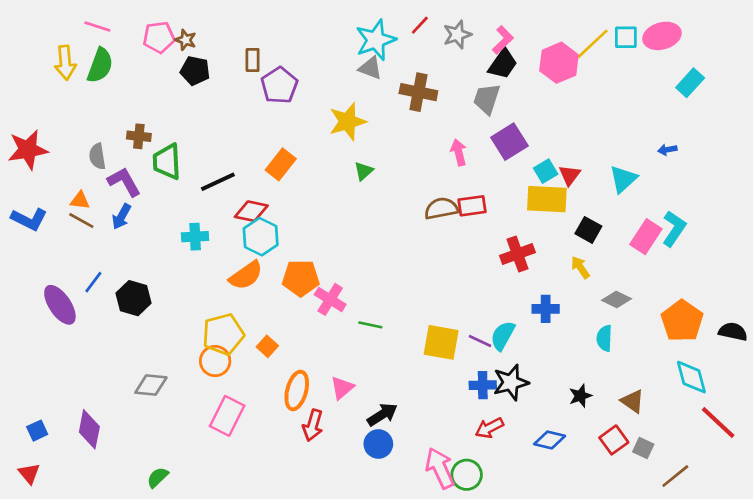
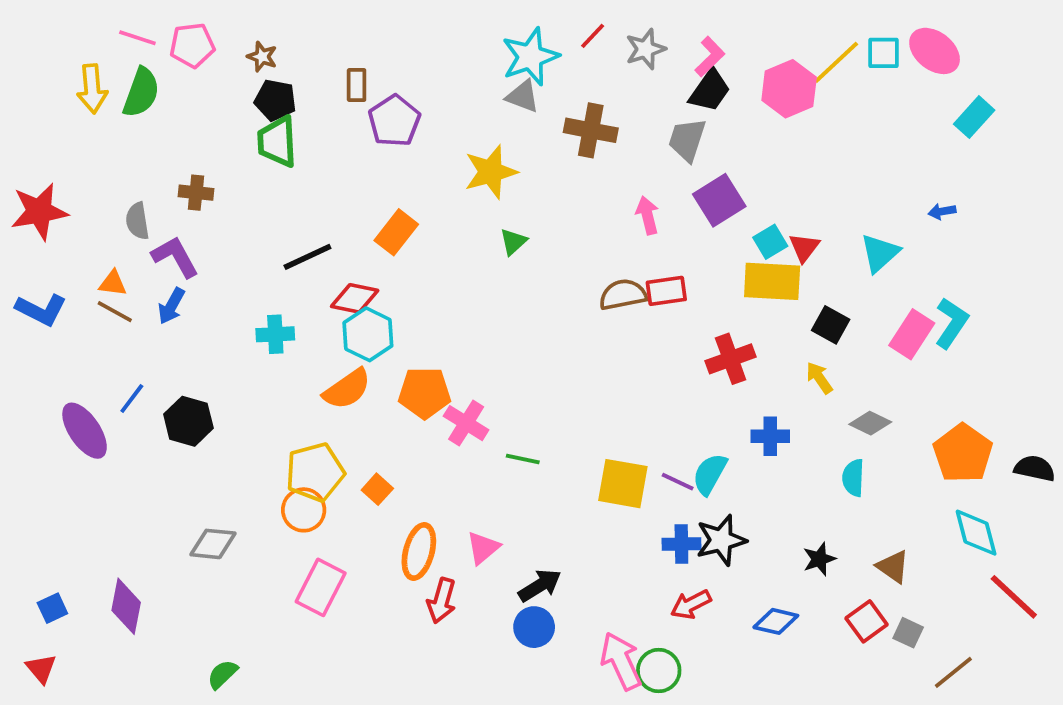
pink ellipse: (662, 36) -> (935, 51), turned 54
pink pentagon: (159, 37) -> (192, 45), moved
green trapezoid: (167, 162) -> (277, 142), moved

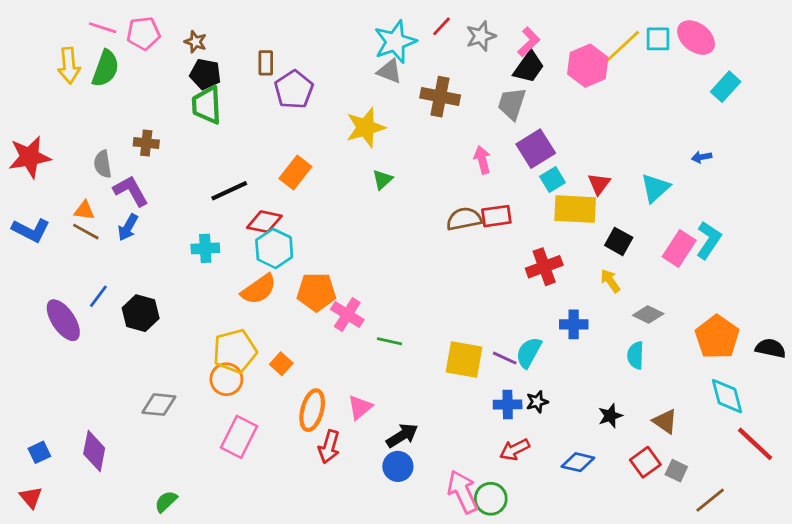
cyan square: (770, 242) -> (553, 180), moved
black star: (721, 540) -> (537, 402), size x0.6

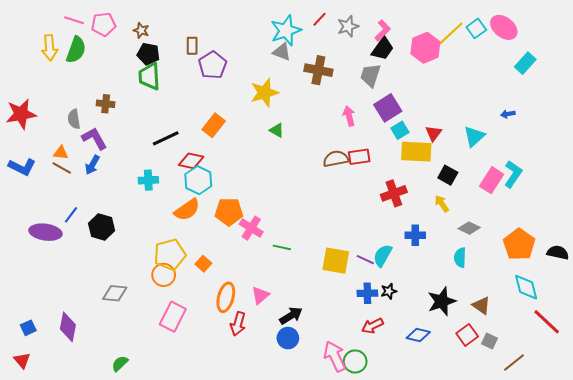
cyan square: (658, 39) -> (476, 28), turned -36
green triangle: (382, 180) -> (277, 130), turned -49
purple ellipse: (63, 320) -> (45, 232), turned -48
black star: (610, 416) -> (442, 301), size x1.6

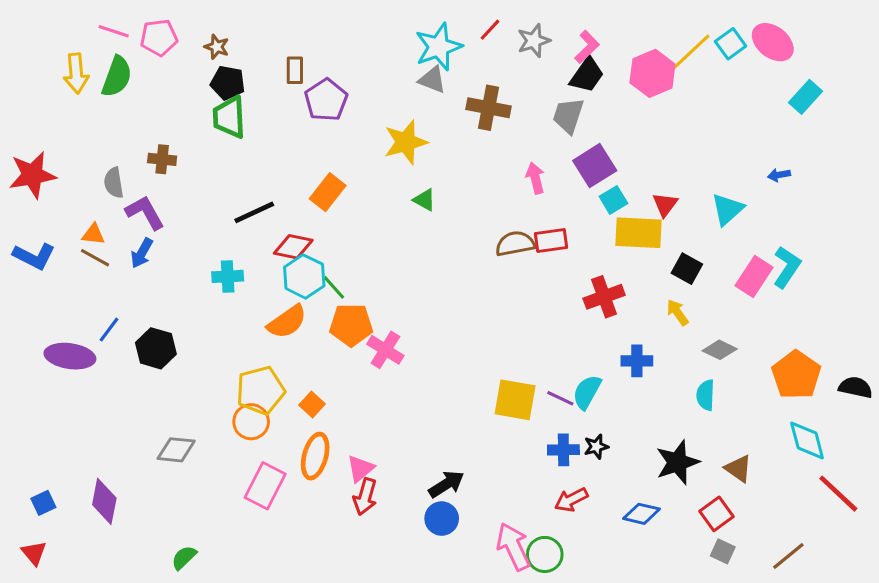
green line: (282, 247) -> (334, 287), moved, turned 36
pink triangle: (260, 295) -> (360, 469), moved
orange ellipse: (226, 297) -> (315, 456), moved
gray square: (490, 341) -> (723, 551), moved

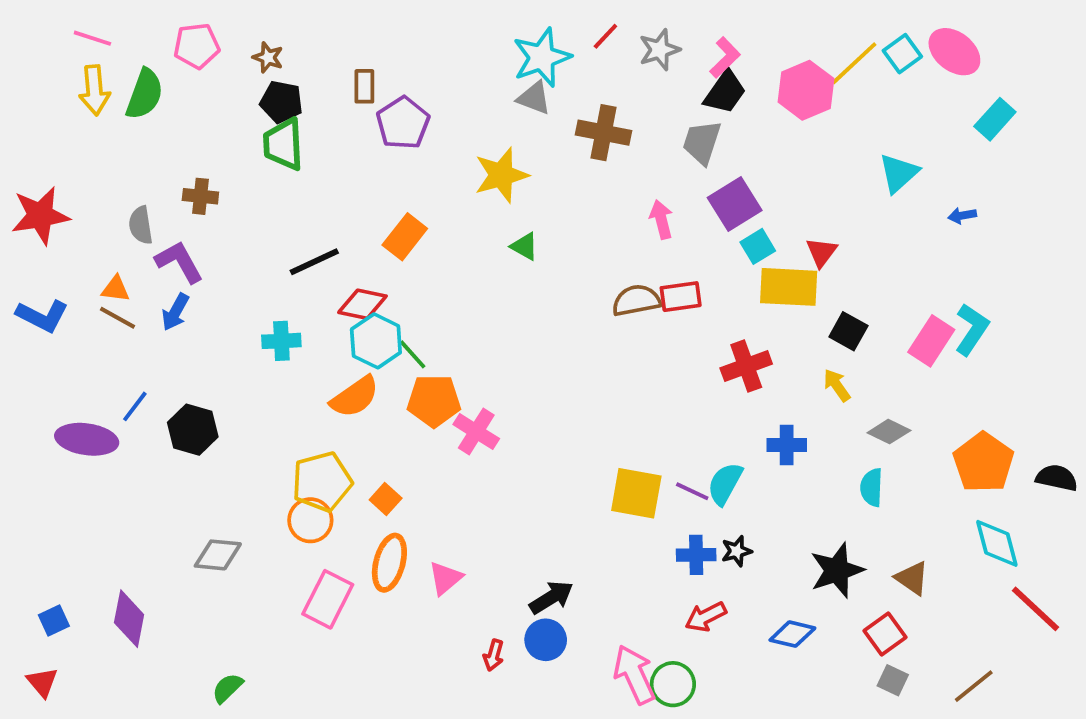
pink line: (114, 31) -> (92, 38), moved
cyan triangle: (727, 209) -> (899, 173), moved
red arrow: (365, 497) -> (494, 655), moved, size x0.7

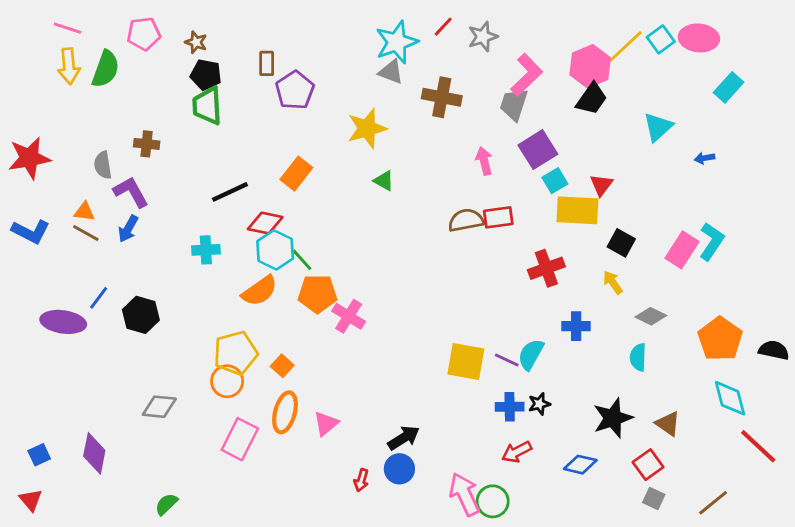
pink ellipse: (954, 52) -> (699, 38), turned -33
pink L-shape: (725, 57) -> (527, 75), moved, size x1.4
black trapezoid: (725, 92) -> (592, 99), moved

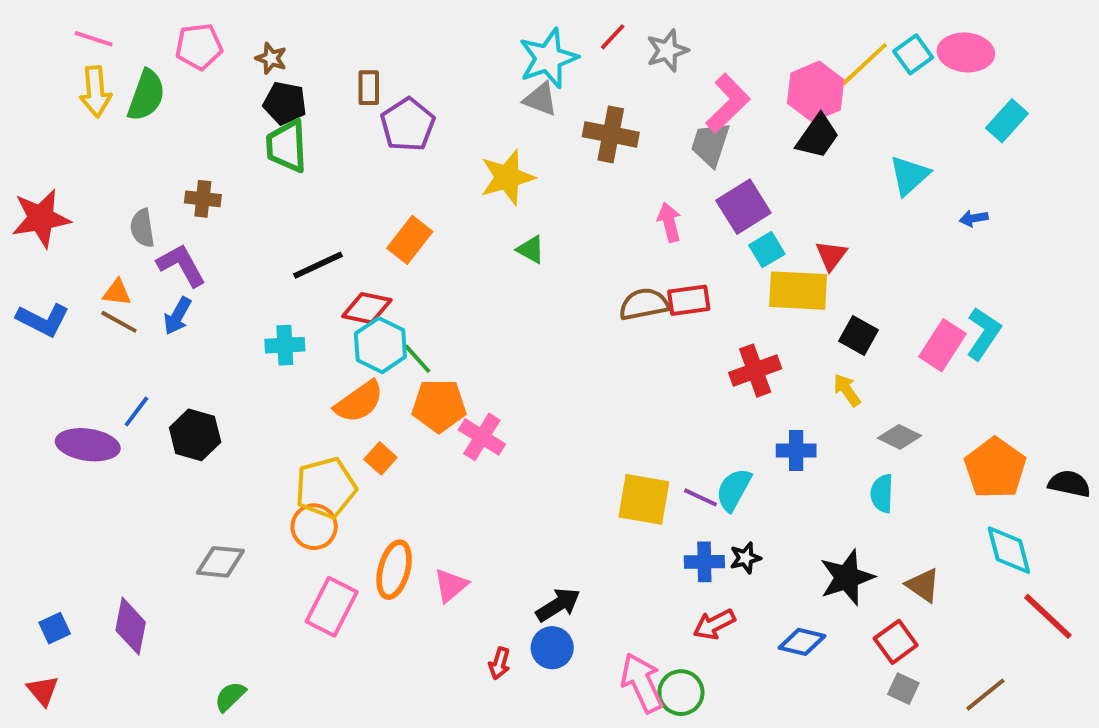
orange square: (282, 366) -> (380, 458), moved

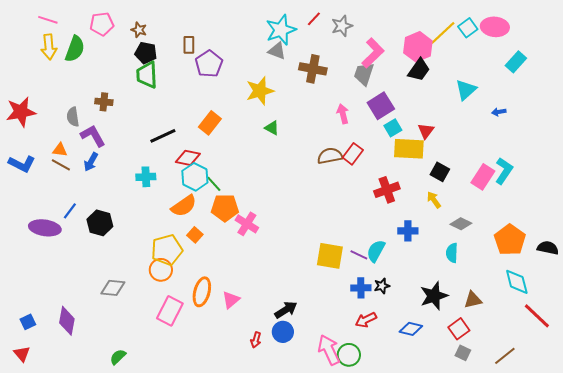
red rectangle: (689, 300) -> (353, 154), turned -45
brown triangle: (923, 585) -> (473, 300), turned -48

